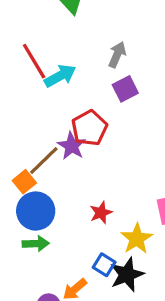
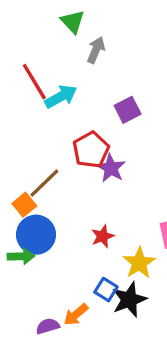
gray arrow: (117, 55) -> (96, 50), moved
purple star: (72, 146) -> (111, 168), moved
green arrow: (36, 244) -> (21, 256), moved

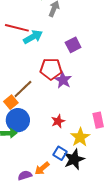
red line: (34, 82) -> (17, 28), turned -45
red pentagon: (91, 150) -> (51, 69), turned 30

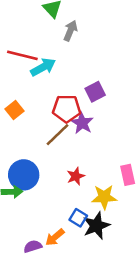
purple square: (73, 45) -> (95, 92), moved
brown line: (23, 89) -> (57, 135), moved
orange square: (11, 102) -> (15, 110), moved
yellow star: (80, 137) -> (104, 197), turned 30

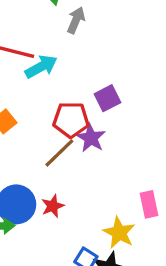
red star: (76, 176) -> (53, 206), moved
yellow star: (104, 197) -> (119, 233), turned 30

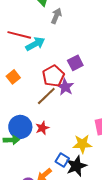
red pentagon: (71, 120) -> (53, 76), turned -30
yellow star: (119, 233) -> (82, 144), turned -30

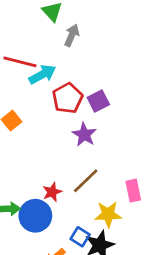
red pentagon: (53, 76) -> (68, 98), moved
brown line: (46, 96) -> (86, 181), moved
blue circle: (20, 127) -> (35, 216), moved

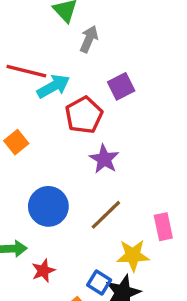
purple square: (98, 101) -> (121, 86), moved
red star: (52, 192) -> (43, 271), moved
blue circle: (35, 216) -> (48, 206), moved

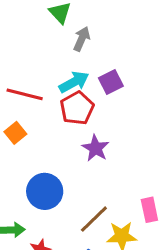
red line: (26, 71) -> (25, 94), moved
cyan arrow: (53, 86) -> (74, 82), moved
brown line: (106, 215) -> (94, 219), moved

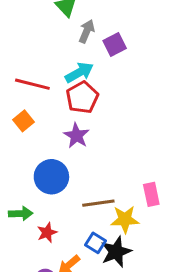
purple square: (111, 82) -> (115, 45), moved
purple star: (96, 148) -> (76, 136), moved
brown line: (94, 219) -> (98, 203), turned 36

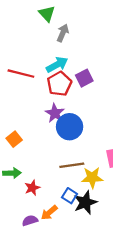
purple square: (115, 45) -> (84, 78), moved
orange square: (24, 121) -> (14, 139), moved
blue circle: (51, 177) -> (70, 127), moved

